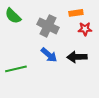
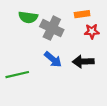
green semicircle: (13, 16) -> (28, 17), moved, turned -36

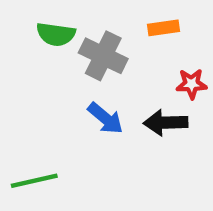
red star: (92, 31) -> (191, 84), moved
green line: (17, 75) -> (34, 181), moved

